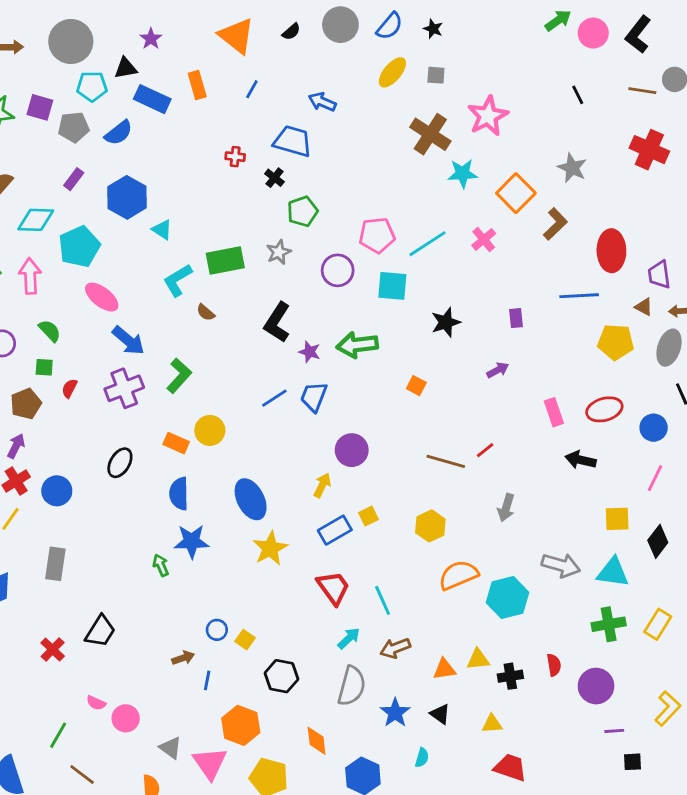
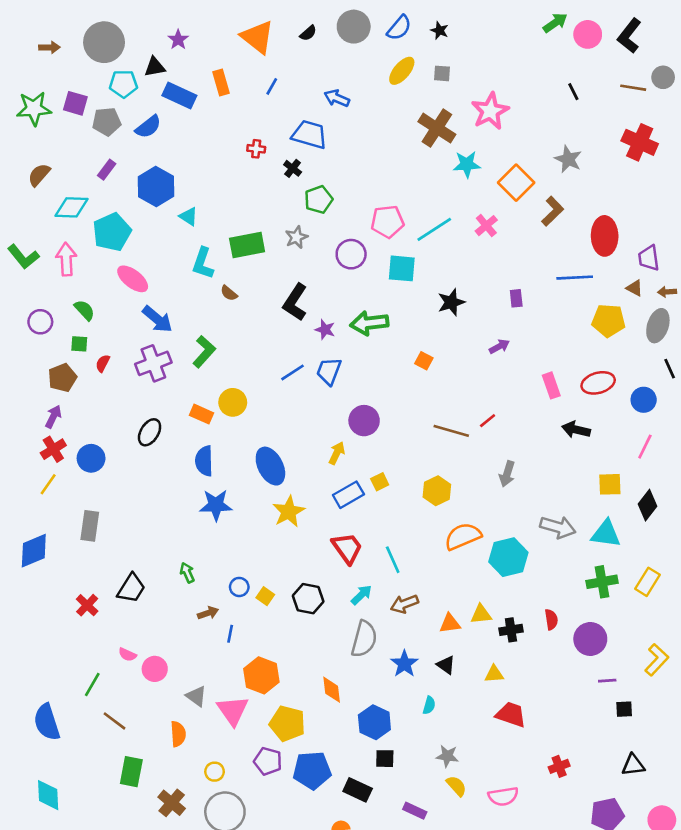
cyan L-shape: (178, 280) -> (203, 263), turned -40
green arrow: (161, 565) -> (187, 573), moved
black hexagon: (281, 676) -> (308, 599), moved

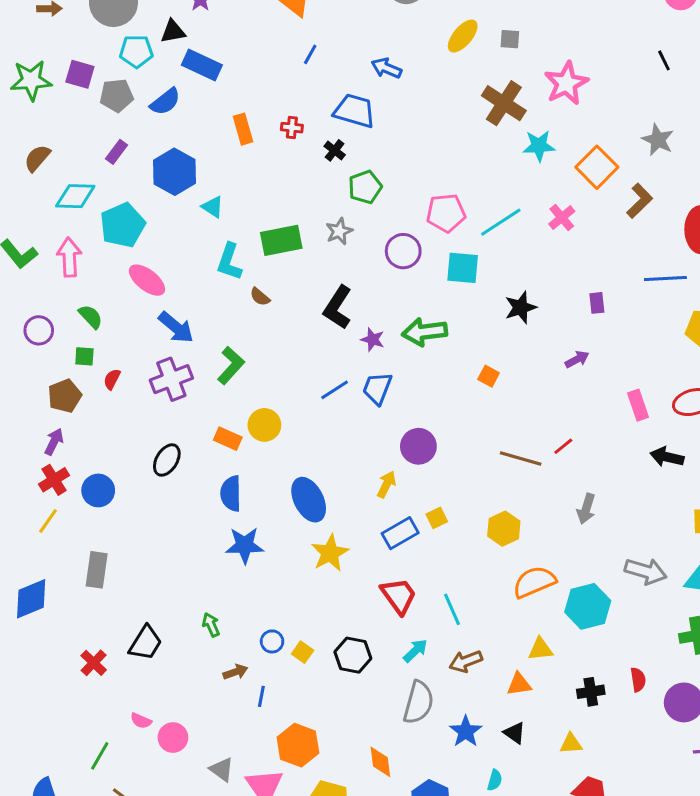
orange rectangle: (221, 83) -> (243, 129), moved
yellow triangle: (481, 614) -> (540, 649), moved

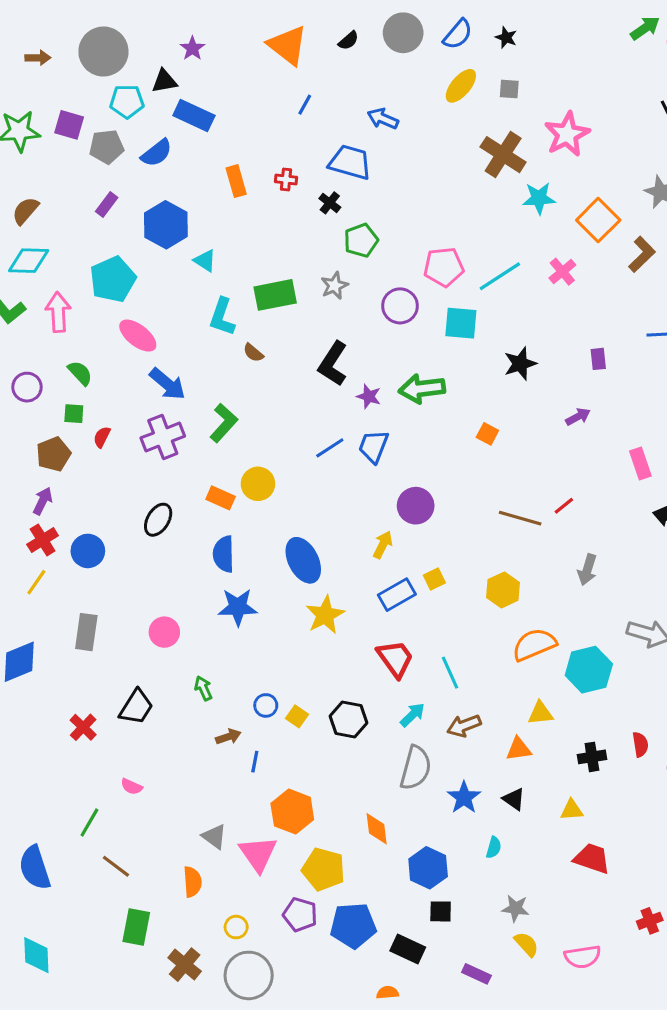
cyan diamond: (75, 196) -> (29, 261), moved
pink circle: (173, 738) -> (164, 632), moved

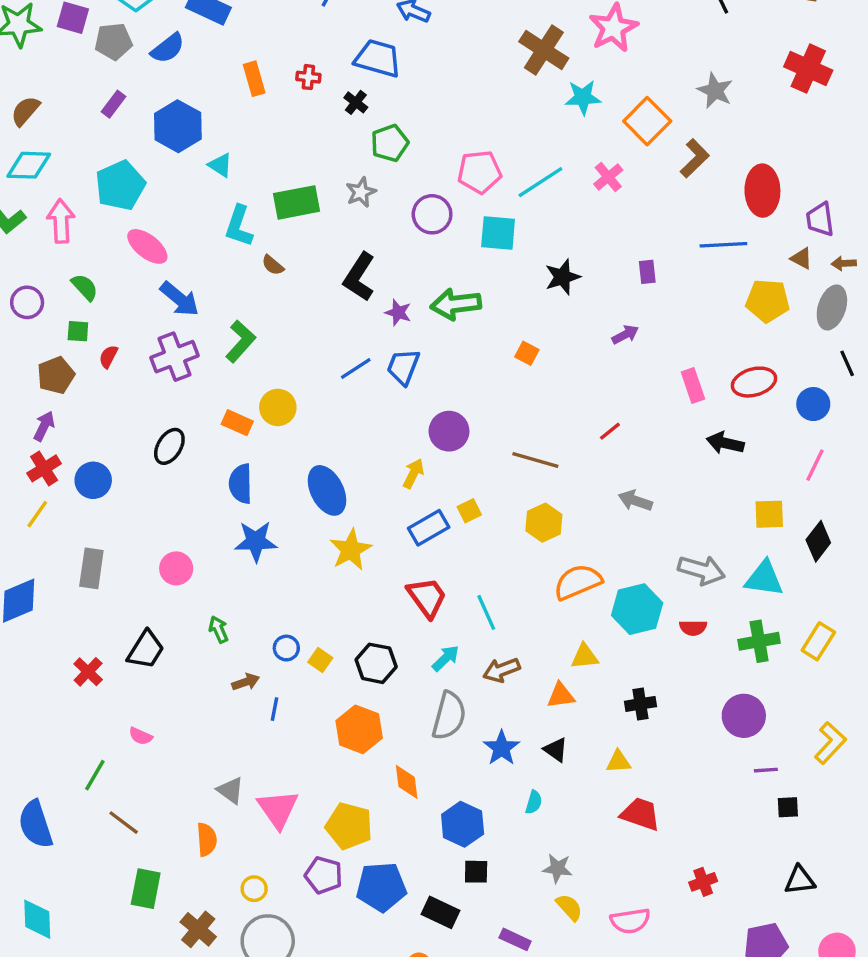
brown line: (520, 518) -> (535, 460), moved
gray arrow: (587, 570) -> (635, 501), turned 92
red semicircle: (640, 744) -> (693, 628), moved, turned 100
orange hexagon: (292, 812) -> (359, 729), moved

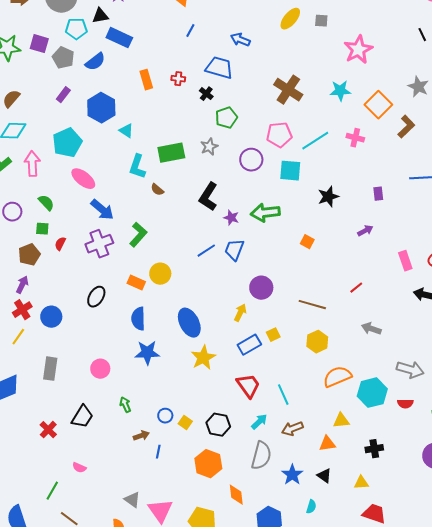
gray pentagon: (113, 41) -> (63, 58), turned 30
brown cross: (544, 50) -> (288, 90), moved
pink cross: (608, 177) -> (355, 138), turned -36

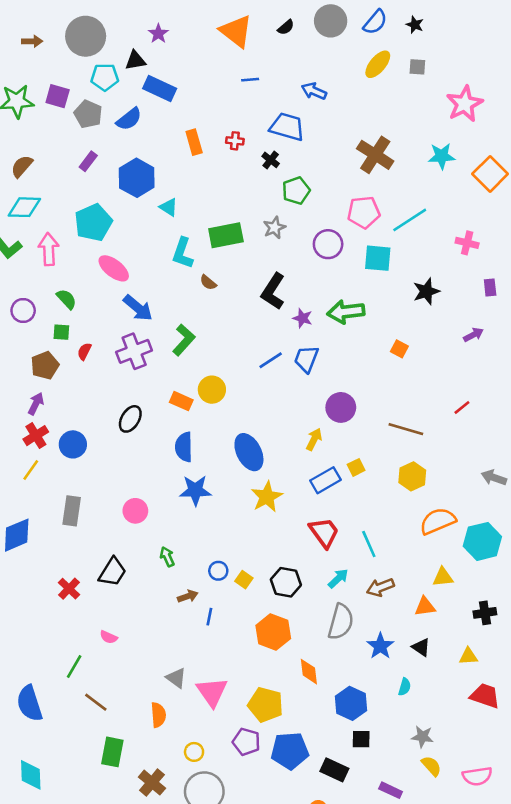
blue line: (190, 31) -> (250, 80), turned 56
pink cross: (355, 138) -> (467, 243), moved
gray arrow: (371, 329) -> (494, 478), moved

